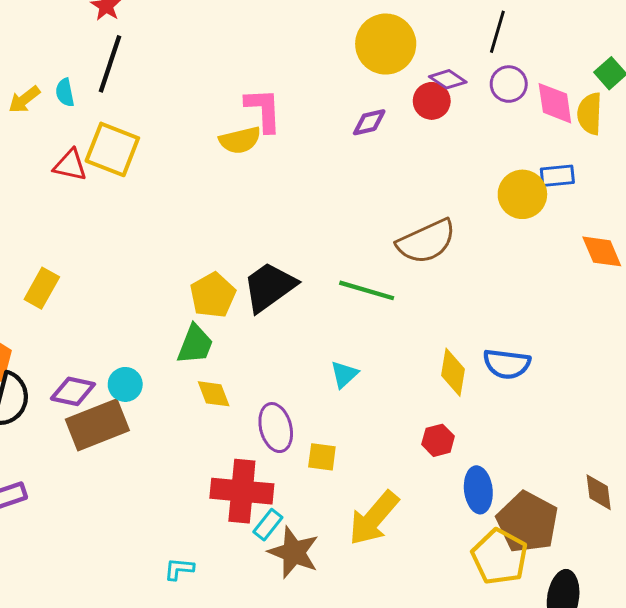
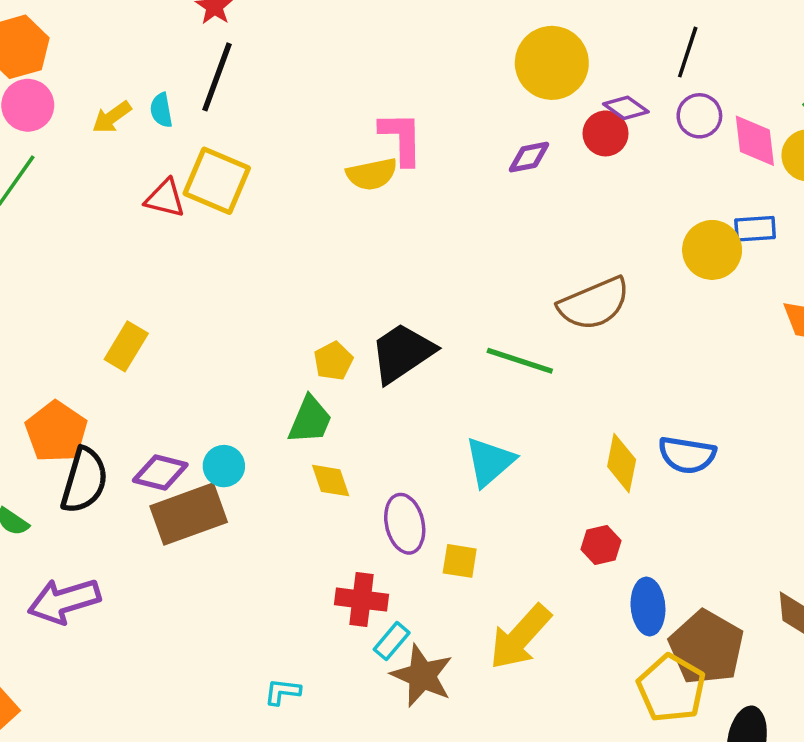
yellow pentagon: (213, 295) -> (333, 361), size x0.7
cyan triangle: (344, 374) -> (490, 462), size x1.5
red cross: (242, 491) -> (361, 600), size x0.7

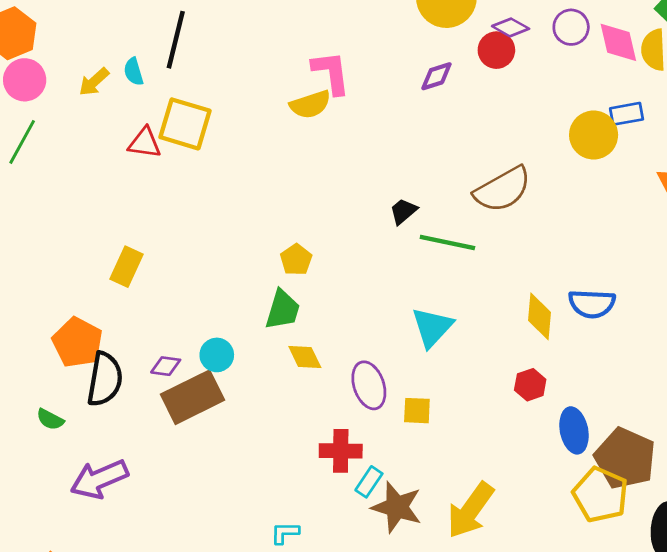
black trapezoid: (402, 353) -> (403, 211), moved, size x0.5
purple diamond: (160, 473) -> (166, 366), size x0.7
yellow arrow: (520, 637) -> (471, 510), moved

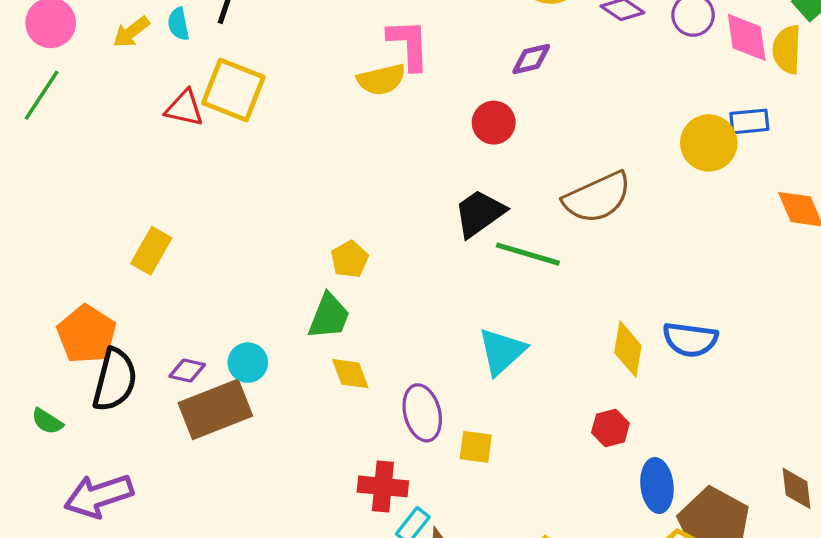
red circle: (496, 50) -> (494, 123), moved
black trapezoid: (403, 211) -> (479, 213), size x1.6

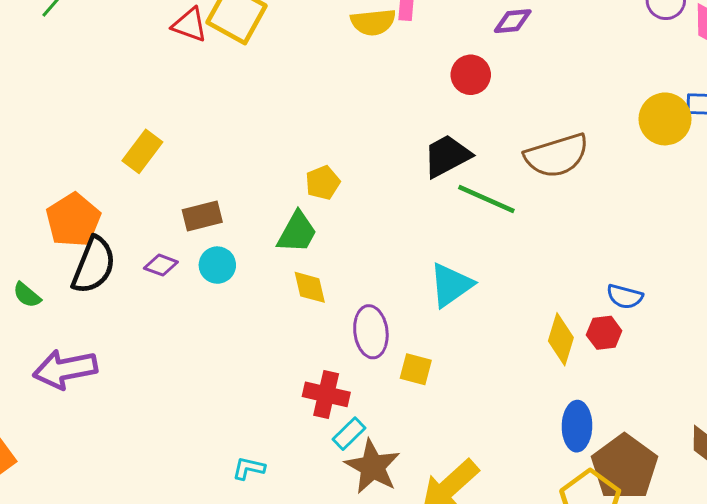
blue semicircle: (690, 340) -> (625, 297), size x0.7
yellow diamond: (628, 349) -> (561, 339), moved
brown rectangle: (215, 409) -> (202, 216), moved, size x0.6
red hexagon: (610, 428) -> (604, 333), moved

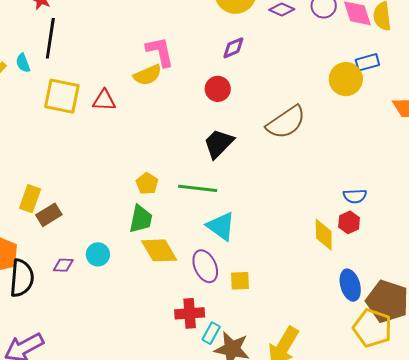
red triangle: (190, 25) -> (104, 100), moved
green line: (486, 199) -> (198, 188), moved
brown rectangle: (202, 216) -> (49, 215), moved
cyan triangle: (451, 285) -> (221, 226), moved, turned -32
yellow diamond: (310, 287) -> (159, 250), size x1.5

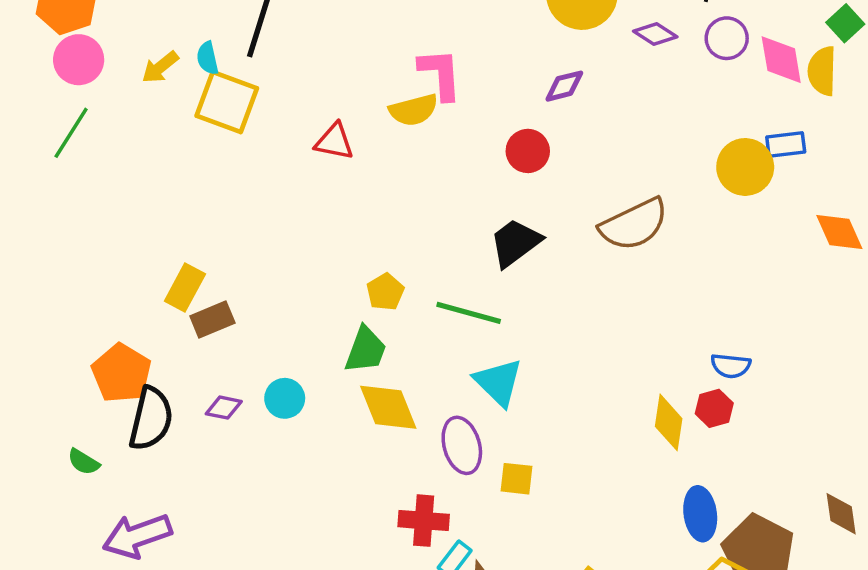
yellow square: (62, 96) -> (227, 102), moved

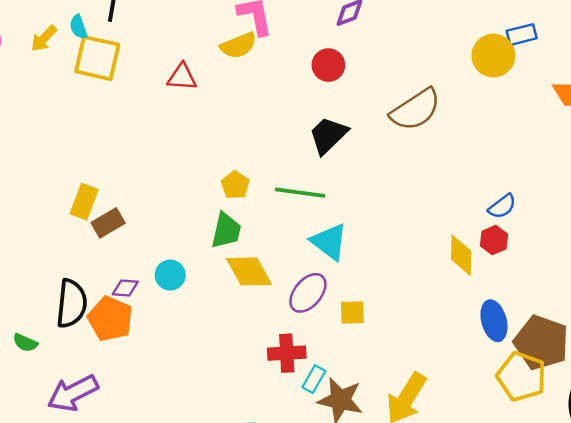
blue semicircle: (731, 366) -> (502, 206), turned -36
orange pentagon: (121, 373) -> (110, 319), moved
purple ellipse: (462, 445) -> (308, 293), turned 63

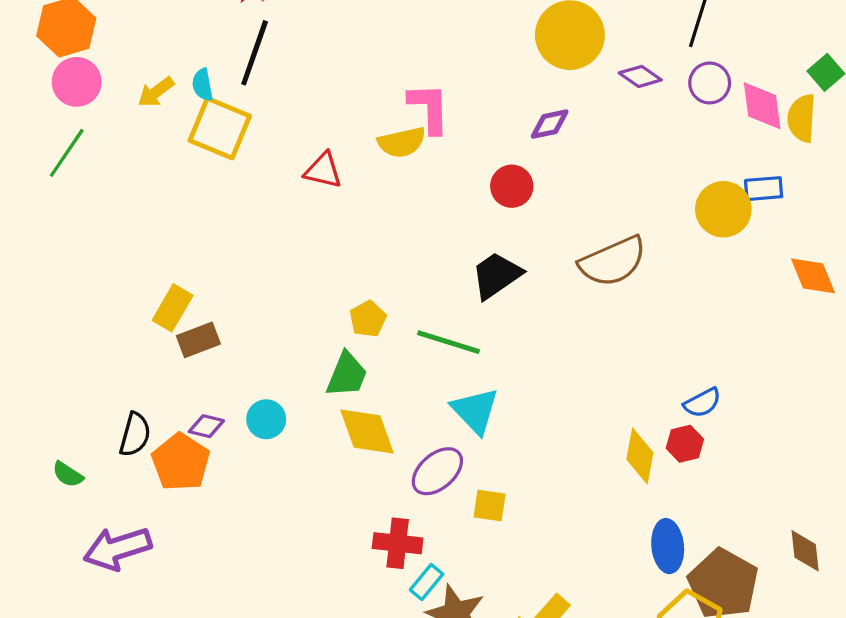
black semicircle: (72, 304) -> (135, 435), size x0.7

